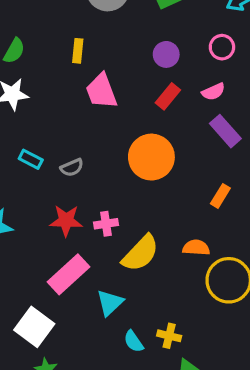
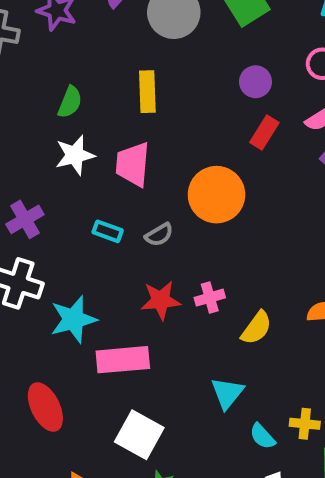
yellow rectangle: (78, 51) -> (147, 92), size x1.4
pink trapezoid: (101, 91) -> (133, 164), moved, turned 33
orange circle: (151, 157) -> (216, 195), moved
yellow semicircle: (140, 253) -> (257, 328), size x0.7
pink rectangle: (69, 274) -> (123, 360), moved, turned 45

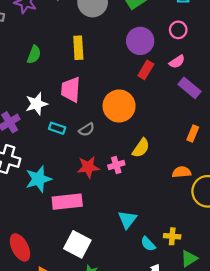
purple circle: (255, 82) -> (140, 41), size x1.5
white star: (75, 155) -> (36, 104), moved
yellow semicircle: (257, 328) -> (141, 148), moved
red ellipse: (45, 407) -> (20, 247), moved

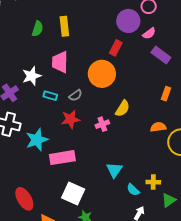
purple circle: (140, 41) -> (128, 21), moved
green semicircle: (34, 55) -> (38, 29), moved
red rectangle: (146, 70) -> (116, 48), moved
red star: (88, 167) -> (70, 119), moved

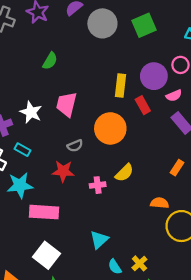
yellow rectangle: (64, 26) -> (120, 85), moved
red rectangle: (116, 48) -> (143, 105), moved, turned -70
white star: (32, 76) -> (31, 112), turned 30
cyan rectangle: (50, 96) -> (22, 150), moved
yellow cross: (153, 182) -> (139, 263), turned 32

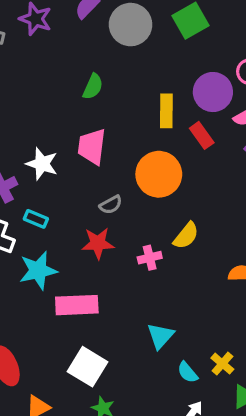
green semicircle: (50, 61) -> (93, 87), moved

